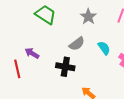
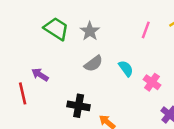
gray star: (88, 17) -> (90, 31), moved
black cross: (65, 67) -> (79, 106), moved

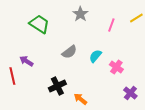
gray star: (90, 31) -> (80, 14), moved
cyan semicircle: (126, 69) -> (95, 56), turned -104
black cross: (79, 106) -> (57, 86), turned -36

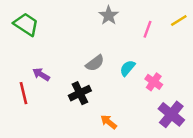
green trapezoid: (39, 24) -> (26, 24), moved
black cross: (57, 86) -> (80, 93), moved
purple cross: (130, 93) -> (171, 114), size x1.5

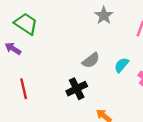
purple arrow: (41, 74) -> (13, 49), moved

